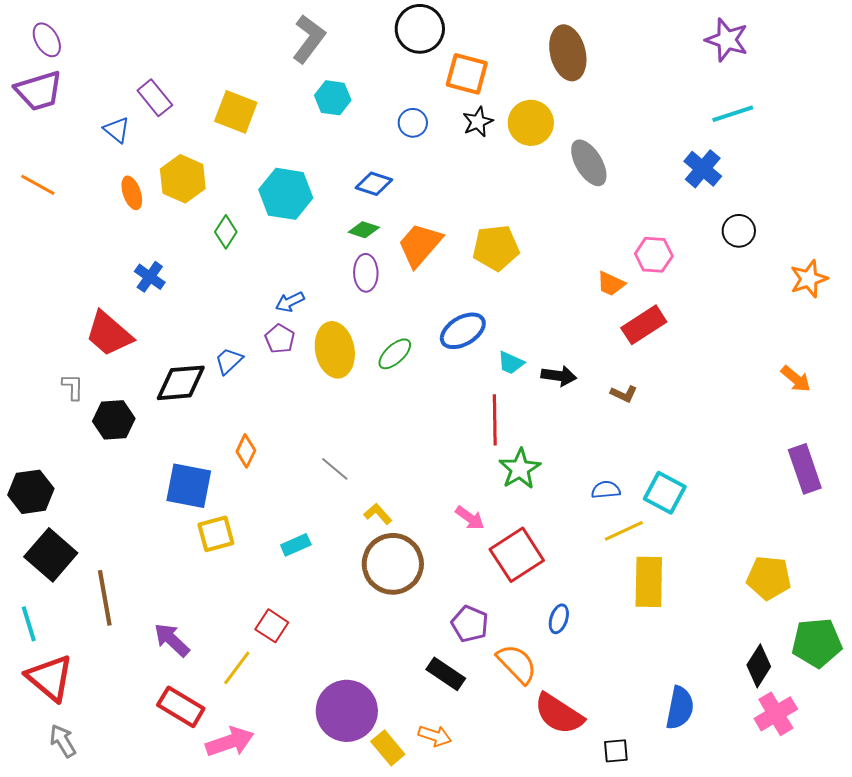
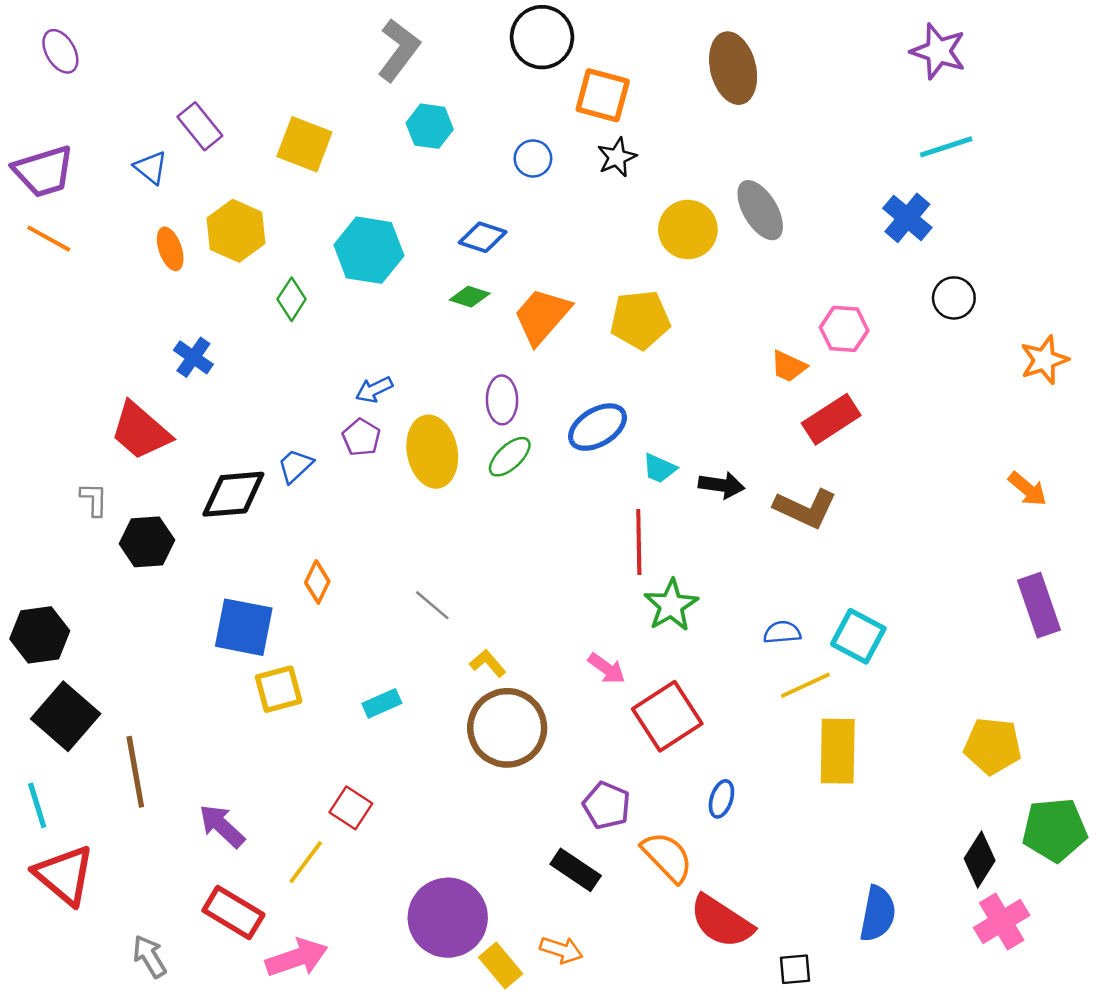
purple trapezoid: (39, 91) -> (44, 171), moved
yellow circle: (531, 123) -> (688, 230), moved
purple ellipse: (366, 273) -> (502, 400), moved
brown L-shape: (624, 394) -> (805, 508), size x1.8
gray arrow: (63, 741) -> (150, 956), moved

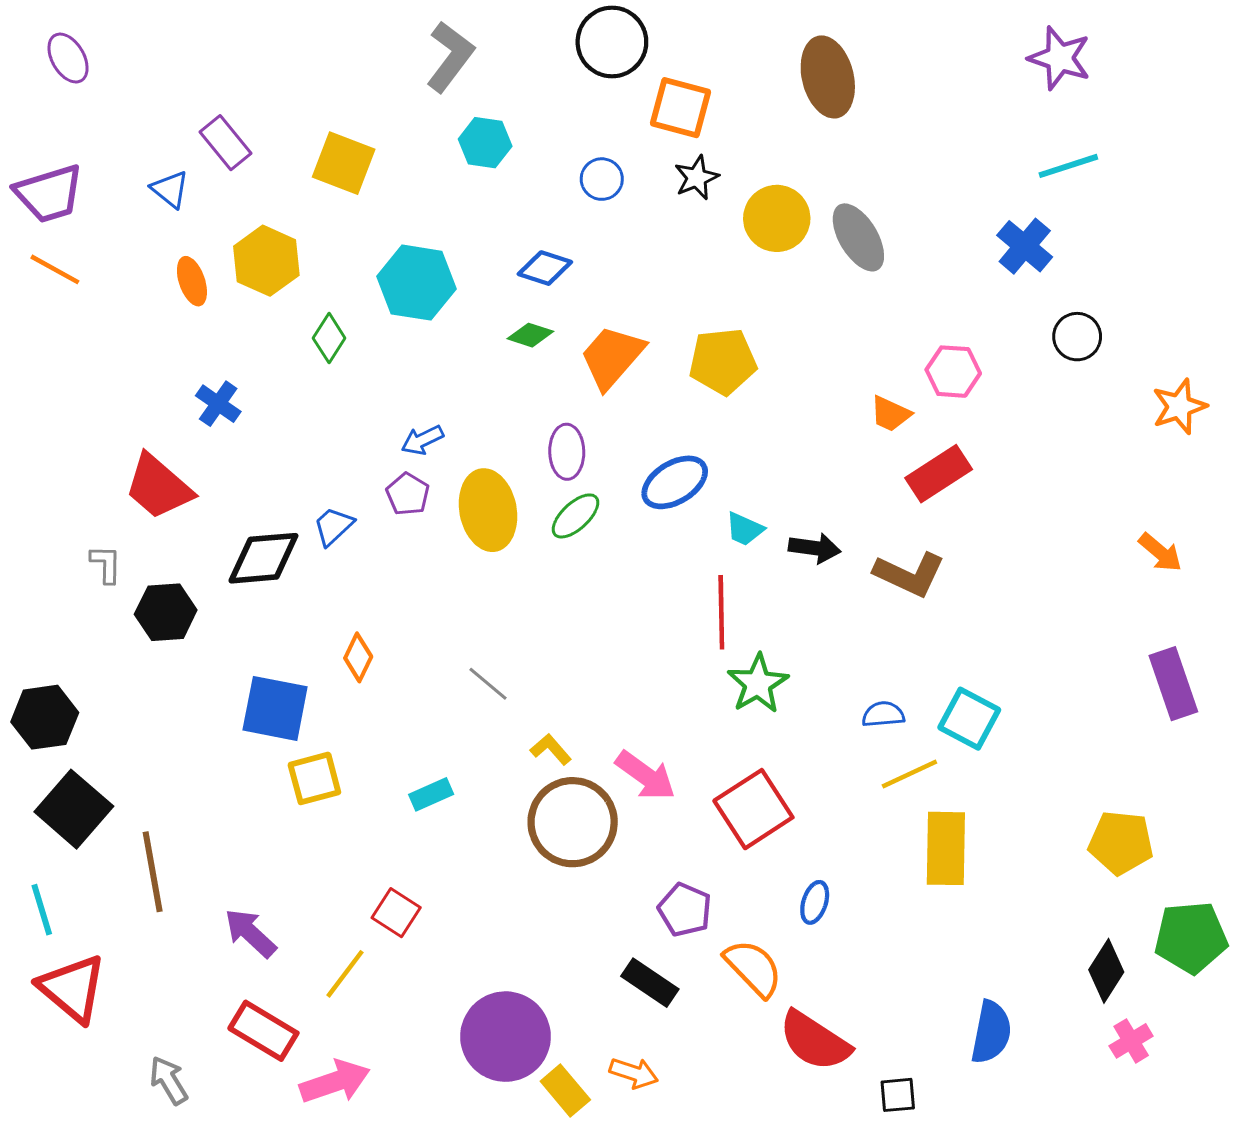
yellow circle: (688, 230) -> (777, 218), moved
pink arrow: (607, 668) -> (645, 776), moved, size x1.4
pink cross: (1002, 922) -> (1131, 1041), size x0.7

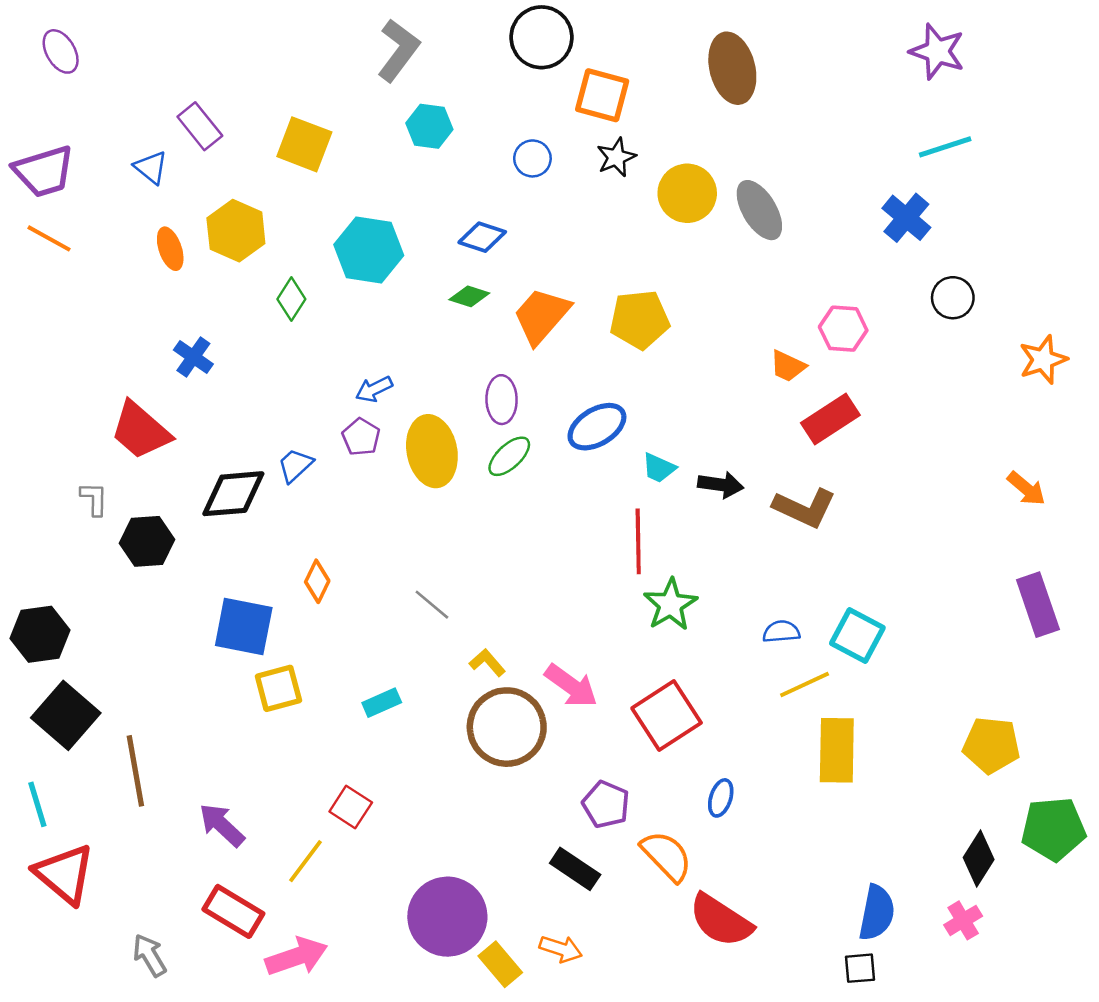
pink cross: (1131, 1041) -> (963, 920), moved
black square: (898, 1095) -> (860, 968), moved

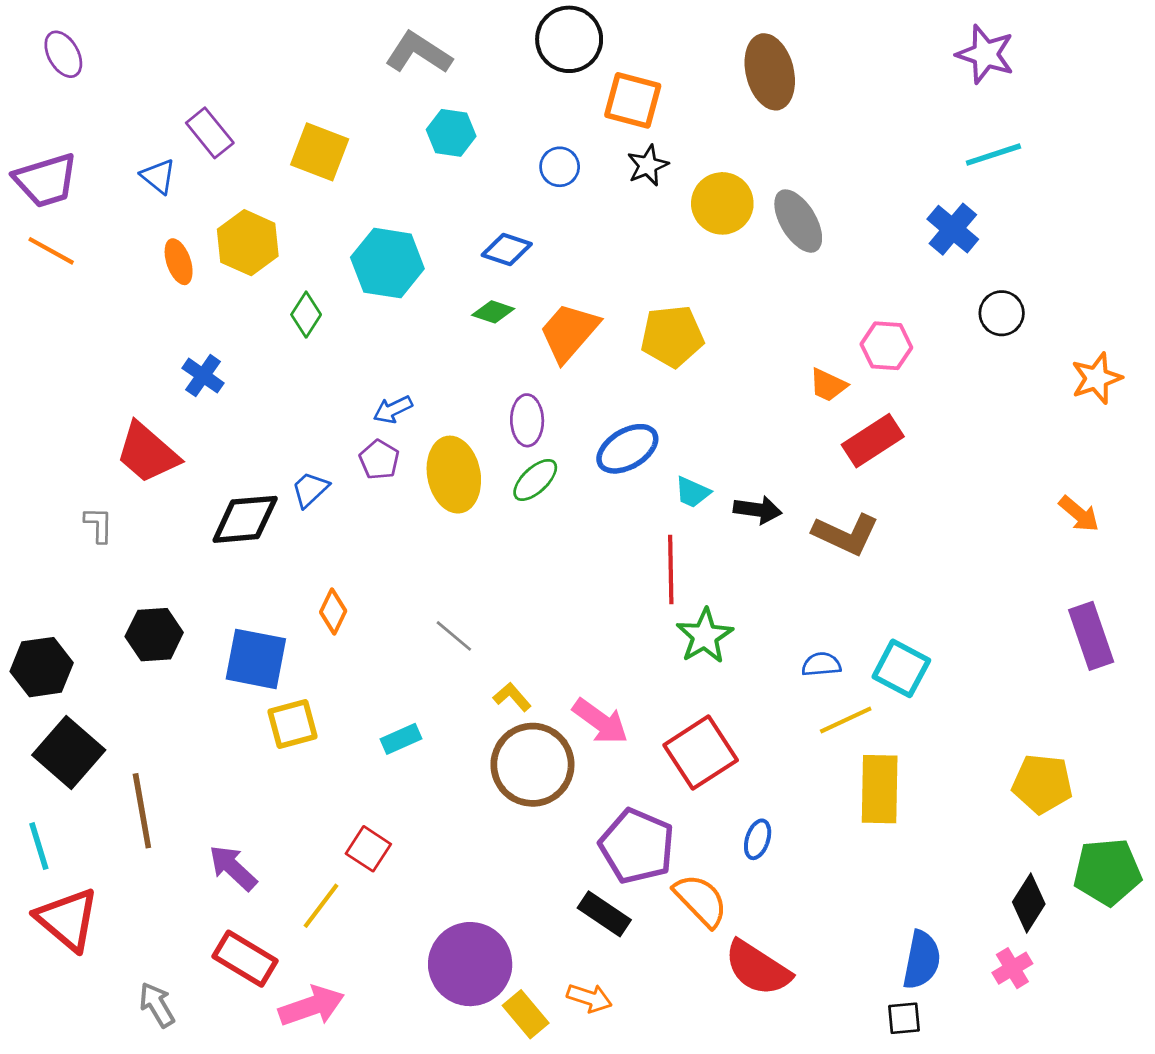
gray L-shape: (398, 50) -> (419, 53), turned -94
black hexagon: (147, 541) -> (154, 635), moved
purple pentagon: (606, 804) -> (637, 846), size x1.5

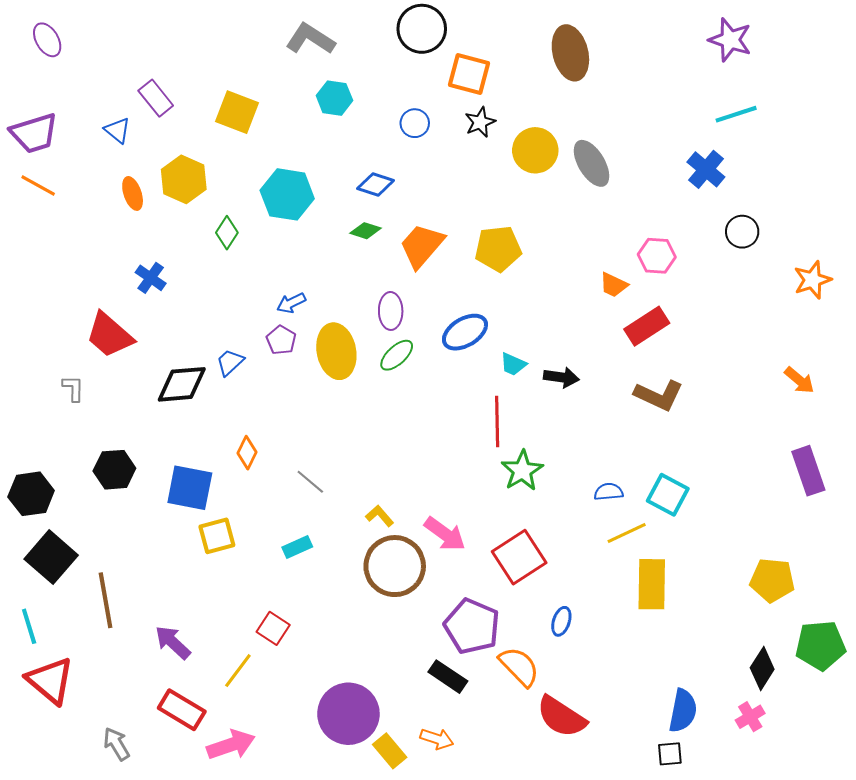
brown L-shape: (846, 534) -> (659, 395), moved
gray line: (454, 636) -> (310, 482), moved

